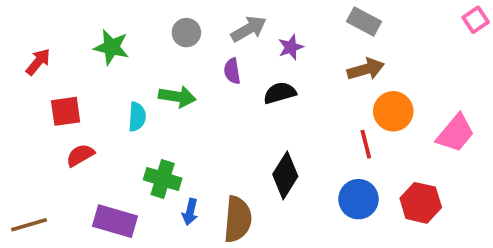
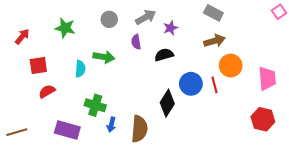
pink trapezoid: (455, 133) -> (267, 78), turned -45
blue circle: (358, 199) -> (191, 84), moved
red hexagon: (421, 203) -> (263, 119), moved

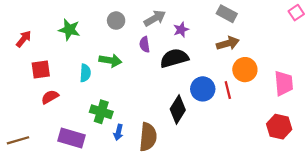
black semicircle: (164, 55) -> (174, 58), size x1.4

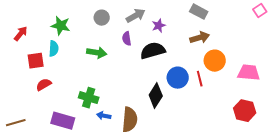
cyan semicircle: (85, 73) -> (54, 49), moved
pink trapezoid: (284, 83) -> (249, 73), turned -80
blue arrow: (118, 132) -> (104, 116), turned 88

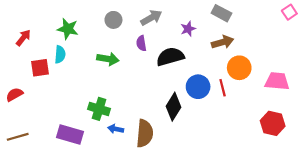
purple star: (159, 26) -> (188, 29), moved
red semicircle: (44, 85) -> (14, 94), moved

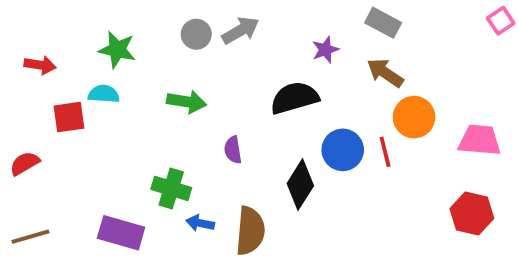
gray arrow: (151, 18) -> (241, 30), moved
red arrow: (23, 38) -> (40, 65), turned 60
brown arrow: (223, 42) -> (385, 73), turned -130
purple semicircle: (141, 43) -> (233, 150), moved
cyan semicircle: (60, 54) -> (104, 94), turned -90

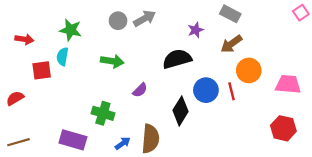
brown arrow: (385, 73) -> (231, 44), turned -70
cyan semicircle: (104, 94) -> (62, 57), turned -84
purple semicircle: (233, 150) -> (140, 90), turned -126
blue arrow: (200, 223) -> (123, 143), moved, turned 133

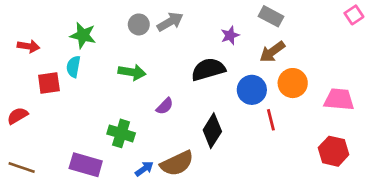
blue circle: (206, 90) -> (252, 90), moved
red line: (231, 91) -> (271, 120), moved
brown semicircle: (150, 139) -> (177, 163), turned 60
brown line: (19, 142) -> (22, 167), turned 35

